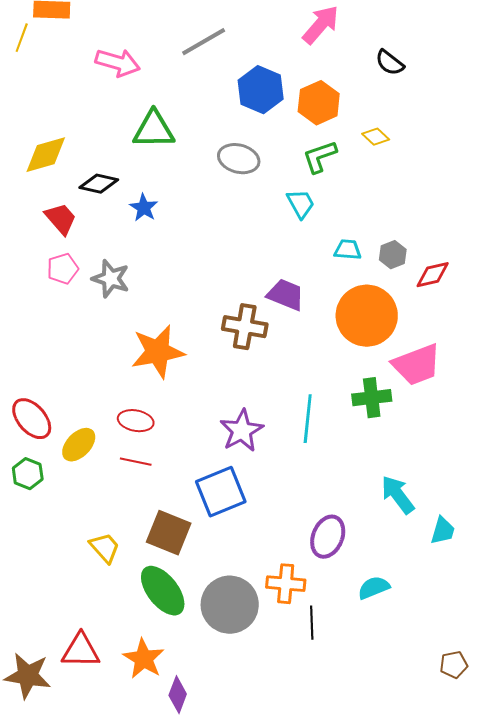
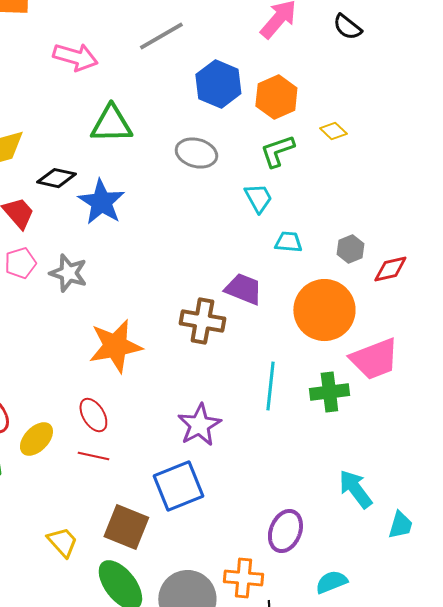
black semicircle: (390, 63) -> (347, 27), moved
blue star: (144, 208) -> (101, 202), size x1.6
cyan trapezoid: (348, 250) -> (288, 242), moved
cyan line: (308, 419) -> (270, 386), moved
red ellipse: (136, 421) -> (93, 415), turned 48

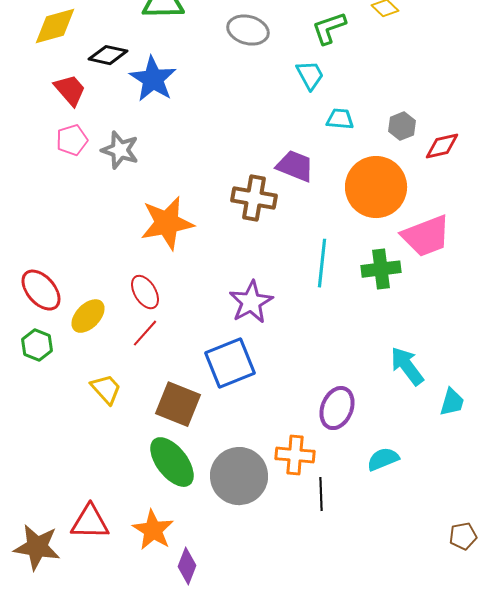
red line: (93, 456) -> (145, 333), turned -60
yellow trapezoid: (62, 542) -> (106, 389), moved

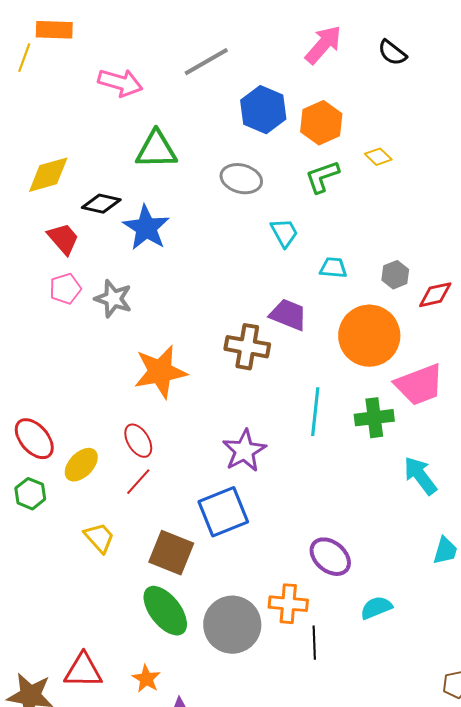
cyan trapezoid: (310, 75) -> (284, 233), moved
cyan arrow: (407, 366) -> (420, 476), moved
purple ellipse: (337, 408) -> (330, 557), turned -72
orange star: (153, 530) -> (146, 679), size x0.7

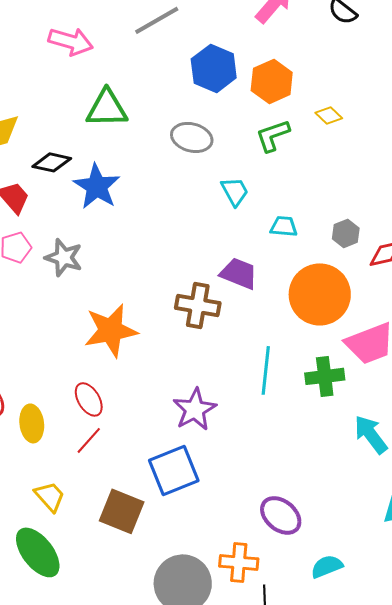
yellow ellipse: (81, 465) -> (32, 423), turned -51
green ellipse: (165, 611) -> (38, 552), moved

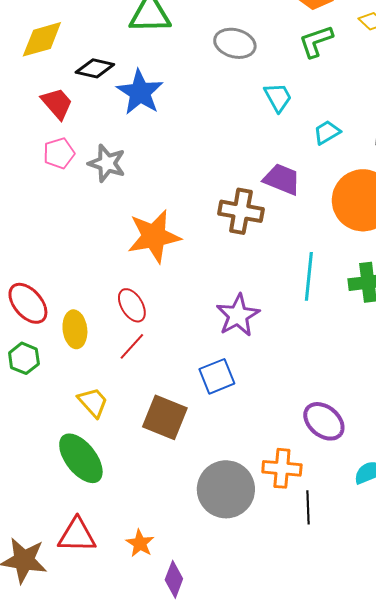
cyan trapezoid: (284, 226) -> (327, 132), turned -36
blue square: (174, 470) -> (217, 376), size x0.7

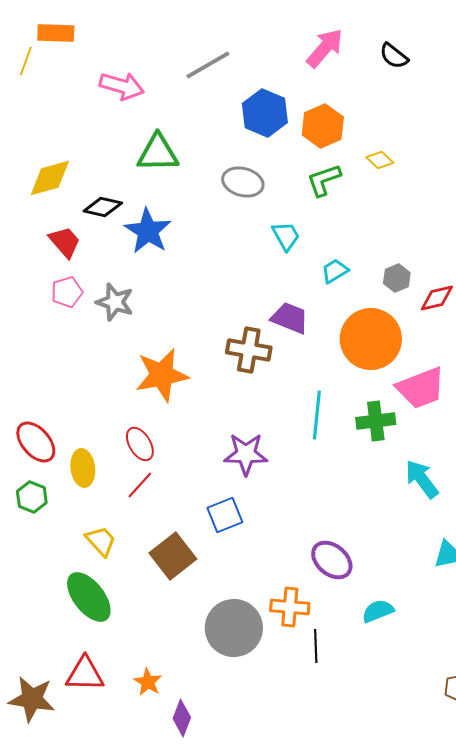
purple star: (238, 315) -> (246, 454), turned 30
brown square: (165, 417) -> (173, 556), turned 30

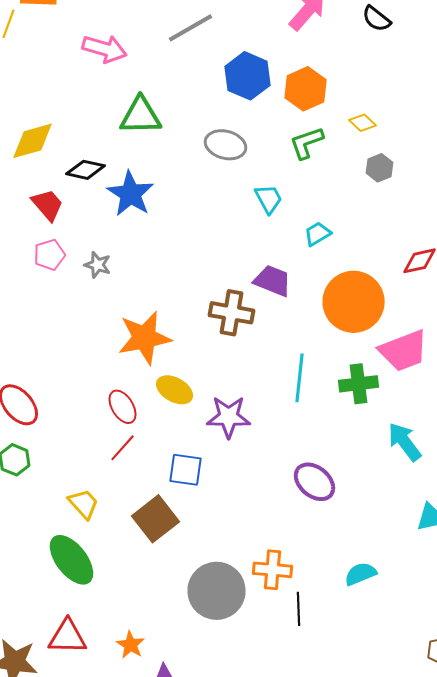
gray hexagon: (397, 278) -> (380, 168), moved
gray star: (115, 302) -> (98, 265), size x0.7
yellow ellipse: (83, 468) -> (174, 390), moved, turned -54
blue square: (225, 515) -> (186, 470), moved, turned 30
purple ellipse: (332, 560) -> (314, 482), moved

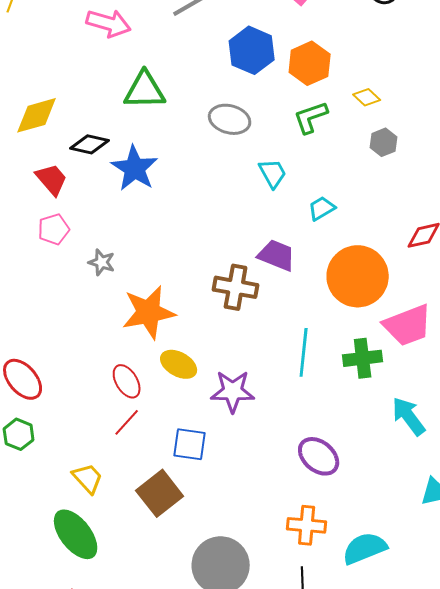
gray star: (98, 265) -> (102, 262), moved
orange cross: (272, 570) -> (307, 525), moved
cyan semicircle: (360, 574) -> (365, 548), size x1.4

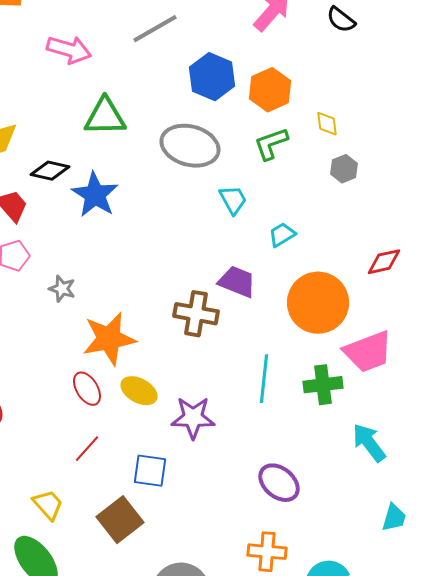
yellow diamond: (367, 97) -> (327, 124), turned 40
gray ellipse: (230, 119) -> (190, 146), size x1.4
red ellipse: (127, 381) -> (87, 389), moved

